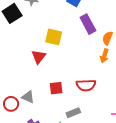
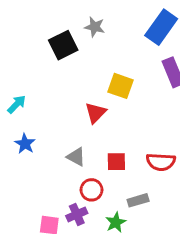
gray triangle: (28, 97) -> (76, 157), moved
red circle: (11, 104) -> (92, 190), moved

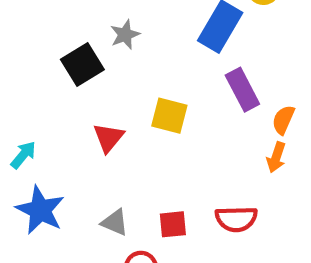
gray star: (95, 27) -> (125, 35), turned -30
red triangle: (96, 113) -> (108, 138), moved
blue star: (25, 144) -> (40, 210), size x1.6

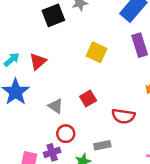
red triangle: (108, 138) -> (38, 61), moved
red square: (173, 224) -> (88, 98), moved, turned -35

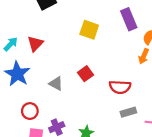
red circle: (66, 134) -> (30, 111), moved
gray rectangle: (102, 145) -> (128, 112), moved

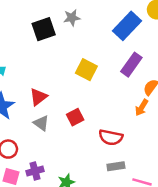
purple rectangle: (129, 19) -> (131, 65), turned 50
red triangle: (35, 44) -> (38, 97), moved

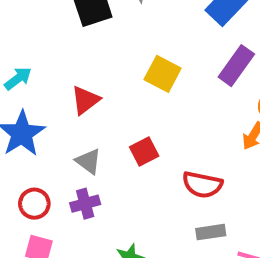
red triangle: (38, 97) -> (85, 100), moved
purple cross: (35, 171) -> (85, 204), moved

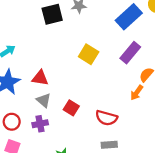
red triangle: (85, 100) -> (40, 78), moved, turned 42
red square: (144, 152) -> (71, 108), moved, turned -35

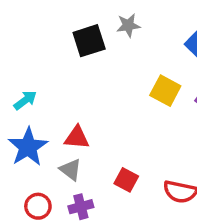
yellow square: (89, 54) -> (165, 91), moved
gray triangle: (44, 100) -> (70, 170), moved

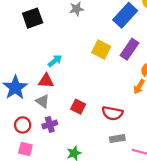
black square: (89, 41) -> (33, 18), moved
cyan arrow: (25, 100) -> (55, 61), moved

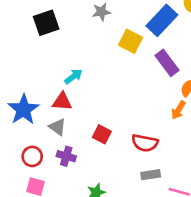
purple rectangle: (129, 49) -> (167, 63), turned -72
yellow square: (101, 50) -> (130, 41), moved
purple cross: (50, 124) -> (66, 156), turned 32

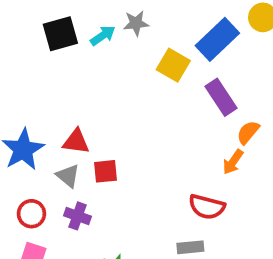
cyan arrow: (73, 76) -> (103, 36), moved
red square: (102, 134) -> (106, 171), moved, turned -36
red semicircle: (145, 143) -> (207, 207), moved

